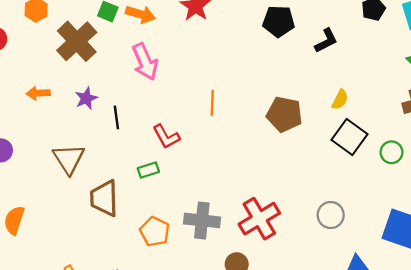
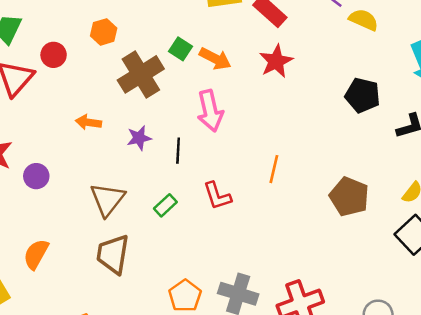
black line: (116, 117) -> (178, 151), moved
green rectangle: (148, 170) -> (165, 205), moved, turned -36
brown trapezoid: (104, 198) -> (113, 254), moved

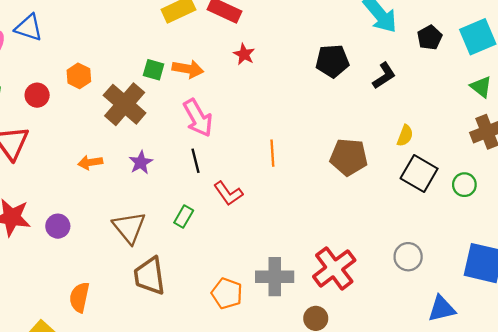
red circle: (54, 55) -> (37, 95), moved
red star: (276, 61) -> (244, 54), size x0.7
black line: (178, 151) -> (196, 161), moved

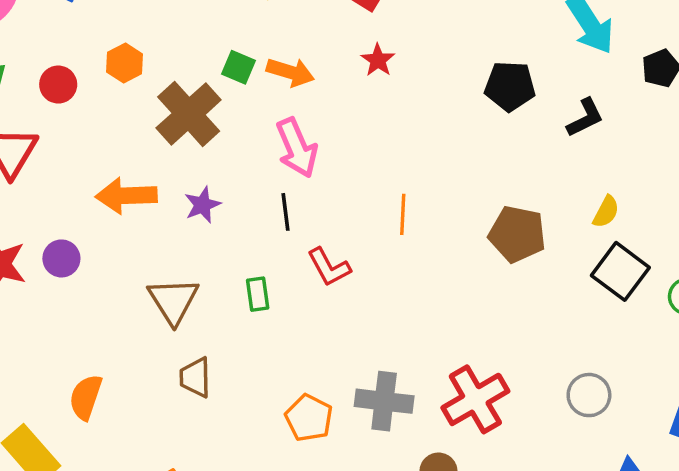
orange arrow: (90, 162) -> (126, 196), size x1.6
green rectangle: (184, 216) -> (258, 294), turned -45
purple circle: (58, 226) -> (61, 258), moved
brown trapezoid: (149, 276) -> (195, 377), size x0.7

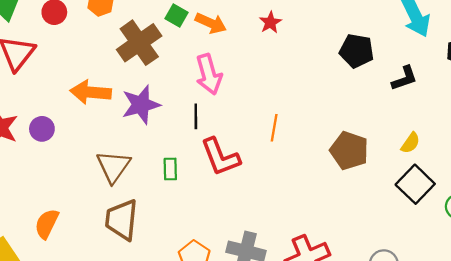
purple star: (202, 205) -> (141, 105), size x1.6
red L-shape: (329, 267) -> (220, 157), size x1.4
brown trapezoid: (195, 377) -> (122, 220), size x1.5

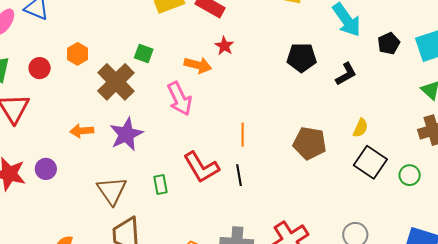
orange arrow: (211, 23) -> (198, 65), moved
orange arrow: (91, 92) -> (82, 131), size x0.7
black line: (196, 116) -> (239, 175), moved

